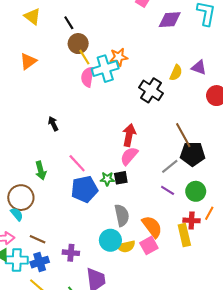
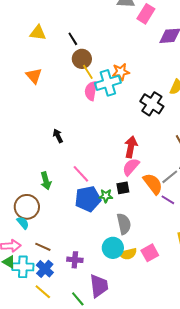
yellow triangle: (32, 17) -> (38, 33), turned -30
orange triangle: (28, 61) -> (34, 76), turned -36
green star: (107, 179) -> (106, 196), moved
orange semicircle: (152, 227) -> (153, 184), moved
blue cross: (40, 262) -> (45, 269), turned -30

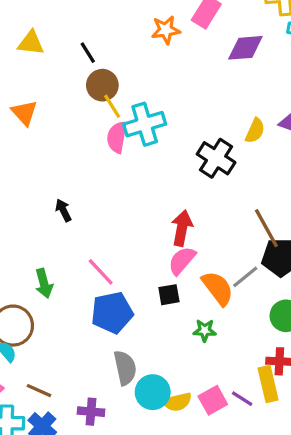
orange star: (121, 72) -> (166, 30), moved
green star: (106, 196) -> (205, 330), moved
purple line: (168, 200) -> (242, 399), moved
gray semicircle: (124, 224) -> (125, 368), moved

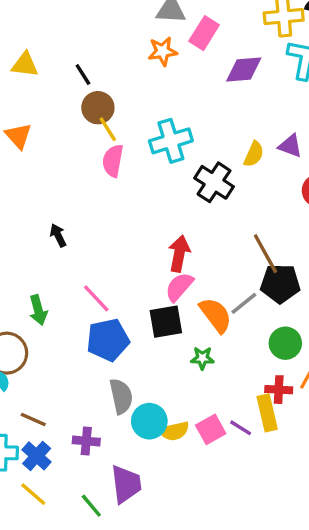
cyan cross: (145, 124) -> (171, 141), moved
black square: (169, 295) -> (166, 322), size x1.5

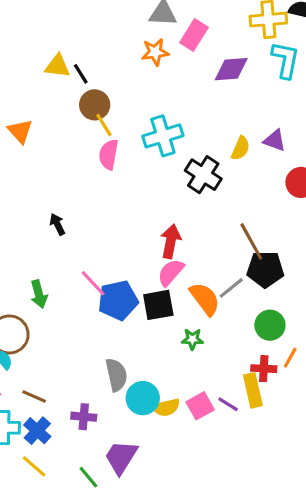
yellow triangle: (25, 65) -> (57, 66), moved
blue pentagon: (108, 340) -> (118, 300), moved
purple trapezoid: (126, 484) -> (121, 457), turned -141

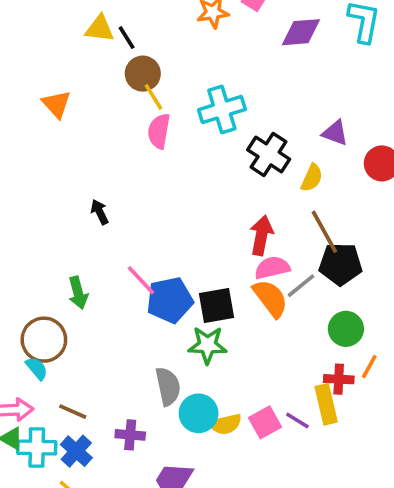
purple triangle: (275, 141) -> (335, 133), moved
yellow semicircle: (240, 148) -> (312, 178), moved
red arrow: (171, 241) -> (261, 235), moved
pink semicircle: (171, 272) -> (272, 268), moved, turned 36
green star: (192, 339) -> (207, 345), moved, size x1.5

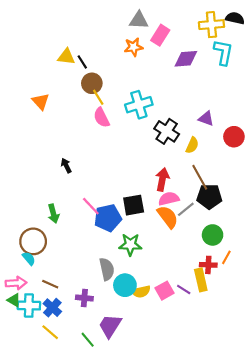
pink semicircle: (159, 131) -> (101, 117), turned -36
black square: (216, 305) -> (134, 205), moved

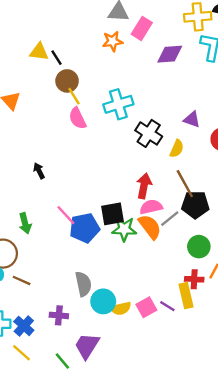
green star: (130, 245) -> (124, 229), moved
brown line: (50, 284) -> (22, 280), moved

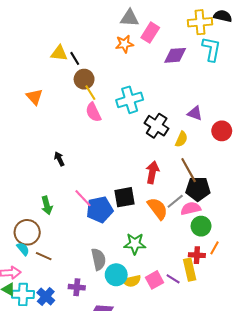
pink semicircle: (151, 207) -> (191, 209), moved
green star: (124, 229) -> (135, 244), moved

